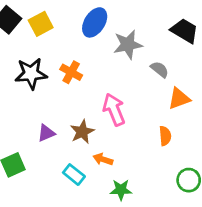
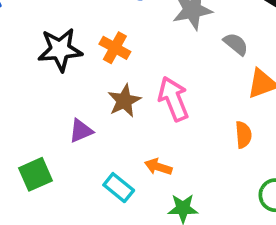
brown star: (82, 132) -> (124, 101), moved

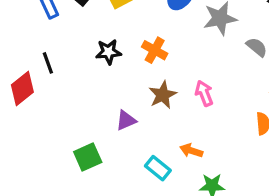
black star: (60, 50) -> (108, 52), size x0.7
pink arrow: (173, 99) -> (204, 93), size x0.7

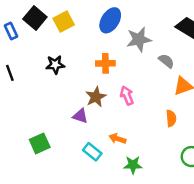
orange cross: (155, 50) -> (105, 63), moved, turned -30
purple triangle: (126, 120) -> (80, 116), moved, turned 42

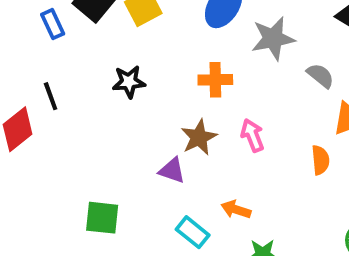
orange semicircle: (171, 118) -> (320, 160), moved
green square: (40, 143) -> (102, 218), turned 30

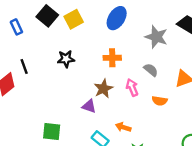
blue rectangle: (53, 24) -> (16, 27), moved
gray star: (273, 39) -> (156, 37), moved, turned 30
gray semicircle: (320, 76) -> (151, 70), moved
orange semicircle: (320, 160) -> (160, 101), moved, turned 104

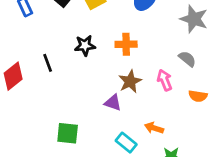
orange cross: (112, 58) -> (126, 44), moved
black line: (24, 67) -> (48, 63), moved

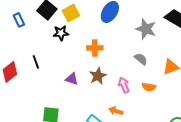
black star: (85, 46) -> (61, 33), moved
pink arrow: (165, 80) -> (124, 85), moved
purple triangle: (113, 103) -> (72, 79), moved

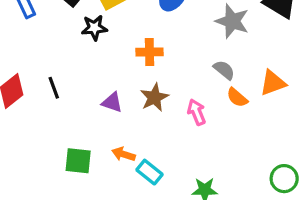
black line: (36, 62) -> (54, 88), moved
orange semicircle: (149, 87) -> (237, 97), moved, turned 32
orange arrow: (116, 111) -> (124, 154), moved

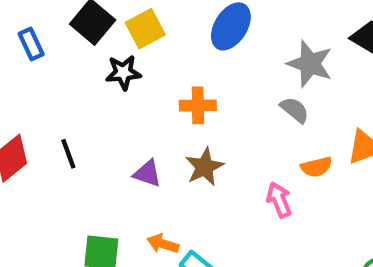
gray semicircle: (224, 70) -> (295, 110), moved
orange semicircle: (237, 97) -> (316, 167), turned -55
pink arrow: (197, 112) -> (279, 200), moved

